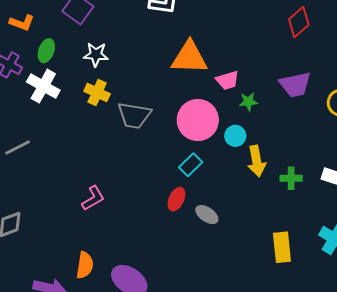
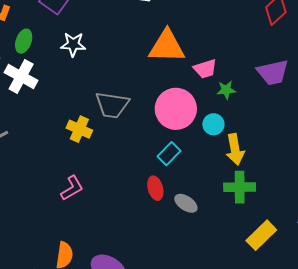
yellow cross: (97, 93) -> (79, 129), moved
green cross: (291, 178) -> (240, 187), moved, size x1.4
red ellipse: (176, 199) -> (155, 188), turned -40
yellow rectangle: (282, 247) -> (261, 235), turned 52

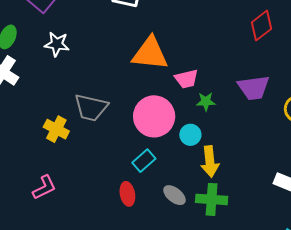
gray ellipse: (186, 203) -> (174, 195), moved

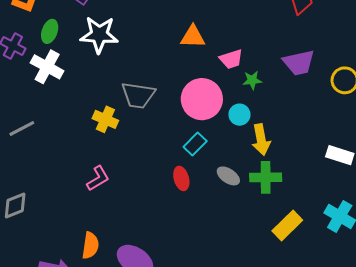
white star: (57, 44) -> (99, 35), size x1.5
orange triangle: (150, 53) -> (193, 37), size x0.7

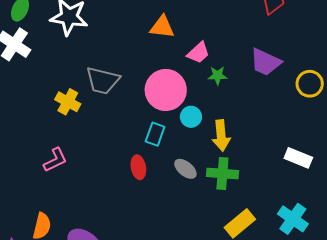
pink trapezoid: (231, 59) -> (198, 53), turned -30
purple trapezoid: (299, 63) -> (265, 62), turned 32
cyan circle: (239, 115) -> (191, 117), moved
cyan rectangle: (195, 144) -> (155, 134), turned -30

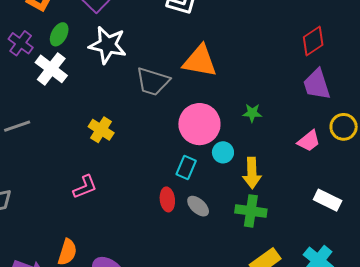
orange triangle: (162, 27) -> (200, 61), size x1.4
pink trapezoid: (198, 53) -> (309, 141), moved
purple trapezoid: (265, 62) -> (317, 84), moved, turned 44
gray trapezoid: (103, 81) -> (153, 81), moved
gray ellipse: (185, 169) -> (198, 206), moved

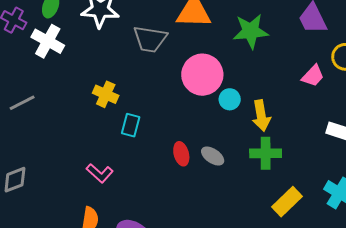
green star: (252, 113) -> (251, 31), moved, size x1.8
cyan rectangle: (186, 167) -> (131, 125), moved
pink L-shape: (85, 187) -> (100, 173), moved, turned 72

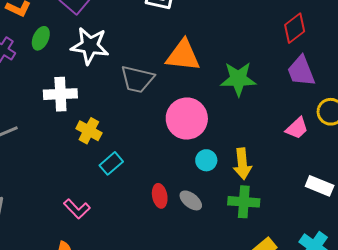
white cross: (48, 41) -> (60, 94), moved, turned -36
cyan circle: (230, 99) -> (206, 160), moved
cyan rectangle: (131, 125) -> (111, 163), turned 30

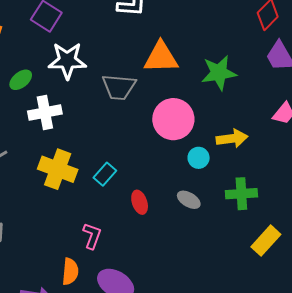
green ellipse: (41, 38) -> (21, 80), moved, turned 35
yellow cross: (89, 131) -> (58, 169), moved, size x1.5
yellow arrow: (242, 164) -> (232, 139), moved, turned -84
red ellipse: (160, 196) -> (140, 202), moved
pink L-shape: (77, 209) -> (92, 236), moved, turned -108

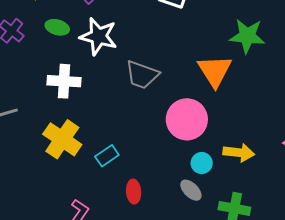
orange triangle: (161, 57) -> (215, 71), moved, turned 45
green star: (219, 73) -> (247, 36), moved
green ellipse: (21, 80) -> (57, 27), moved, turned 40
gray ellipse: (189, 200) -> (191, 190), moved

